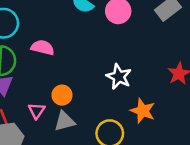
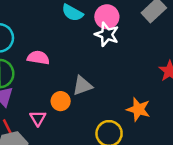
white star: (119, 77) -> (107, 34), moved
gray triangle: (65, 121) -> (82, 86), moved

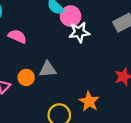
pink circle: (107, 17) -> (71, 16), moved
white star: (107, 34) -> (79, 32), turned 30

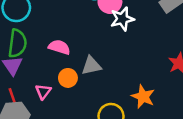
pink semicircle: (17, 36) -> (59, 47), moved

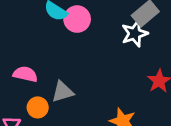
white star: (122, 19) -> (135, 34), moved

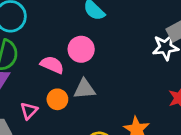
pink circle: (77, 19) -> (81, 49), moved

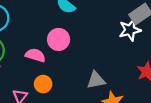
gray triangle: (84, 89) -> (96, 80), moved

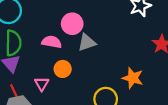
gray triangle: (96, 80) -> (87, 42), moved

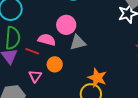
orange star: (133, 78) -> (97, 78), moved
red line: (14, 91) -> (32, 51), moved, turned -48

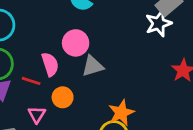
pink semicircle: (47, 40) -> (50, 64), turned 60
orange star: (97, 78) -> (121, 113), turned 30

